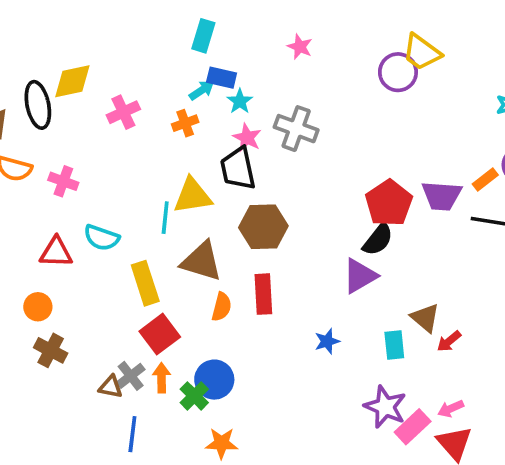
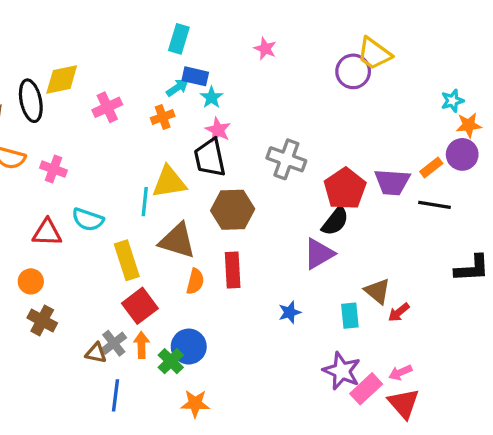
gray cross: (296, 129) -> (286, 159), moved

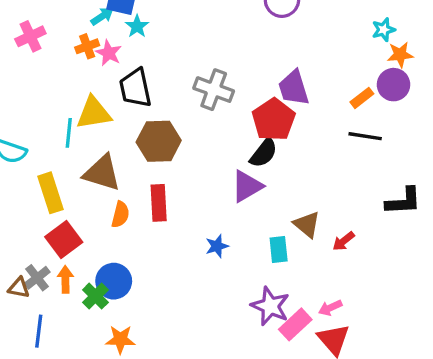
pink star: (218, 130) -> (109, 53), moved
purple trapezoid: (392, 182) -> (294, 88), moved, turned 69
red arrow: (399, 312) -> (344, 241), moved

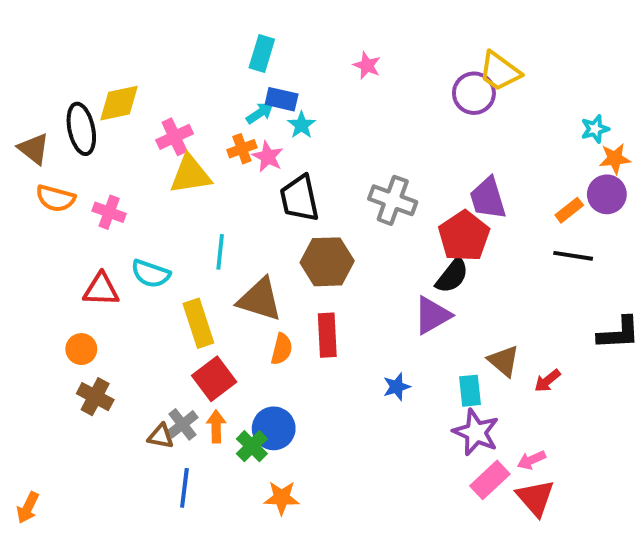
yellow triangle: (94, 113) -> (190, 175), moved
purple star: (270, 306) -> (476, 432), moved

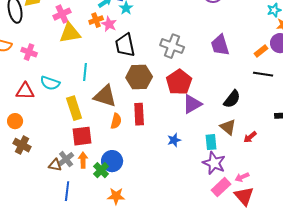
red pentagon: (464, 236) -> (179, 82), moved
black semicircle: (452, 276) -> (232, 99), moved
red square: (214, 379) -> (82, 136), turned 30

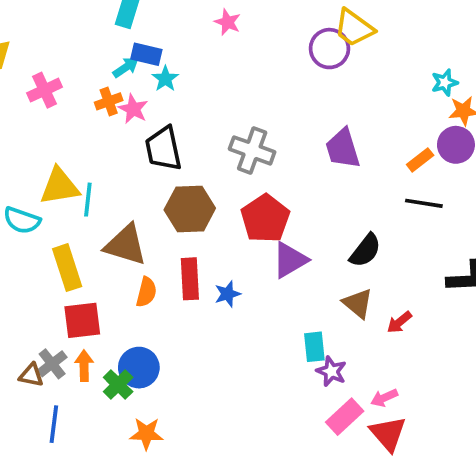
yellow triangle: (70, 33) -> (60, 186), moved
blue star: (174, 140) -> (228, 294), moved
cyan rectangle: (211, 142) -> (314, 347), moved
purple star: (214, 163) -> (331, 371), size x0.7

